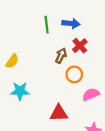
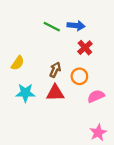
green line: (47, 25) -> (52, 27), turned -56
brown arrow: (61, 56) -> (55, 70), moved
red triangle: (59, 113) -> (55, 93), moved

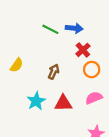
orange circle: (79, 76) -> (92, 70), moved
cyan star: (25, 93) -> (36, 101), moved, turned -30
red triangle: (55, 93) -> (63, 103), moved

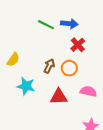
orange circle: (92, 70) -> (69, 68), moved
pink semicircle: (94, 98) -> (88, 91), turned 35
cyan star: (36, 101) -> (26, 86), moved, turned -30

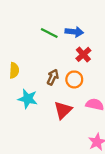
yellow semicircle: (13, 60) -> (14, 70), turned -32
red triangle: (59, 97) -> (63, 110), turned -42

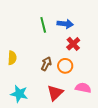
green line: (49, 33) -> (43, 25), turned 49
cyan star: (28, 99) -> (19, 94), moved

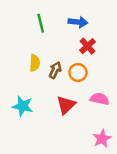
green line: (43, 25) -> (41, 23), moved
yellow semicircle: (12, 58) -> (35, 63), moved

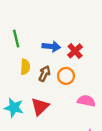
blue arrow: (78, 22) -> (51, 46), moved
green line: (41, 23) -> (16, 39), moved
red triangle: (66, 105) -> (40, 106), moved

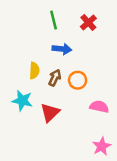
green line: (16, 39) -> (54, 20), moved
red cross: (75, 51) -> (88, 22), moved
cyan star: (14, 108) -> (22, 101), moved

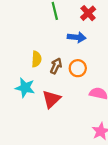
blue arrow: (62, 49) -> (77, 37), moved

